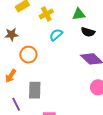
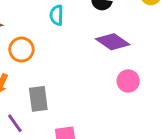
cyan semicircle: (56, 35) -> (57, 15), turned -40

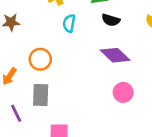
orange circle: (21, 50) -> (40, 59), moved

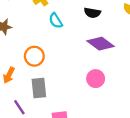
cyan semicircle: (69, 23) -> (56, 21), turned -35
pink circle: (123, 92) -> (96, 79), moved

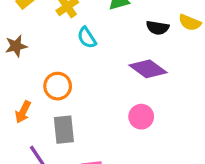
black semicircle: (92, 13) -> (158, 28), moved

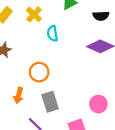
cyan semicircle: (87, 38) -> (52, 34), turned 35
pink circle: (141, 117) -> (98, 104), moved

